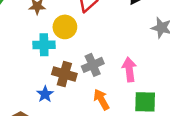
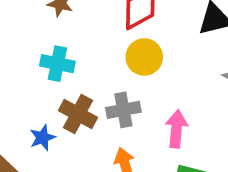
yellow circle: (65, 27) -> (144, 57), moved

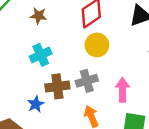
cyan cross: (57, 64) -> (41, 55), turned -30
brown cross: (78, 114) -> (57, 86), turned -30

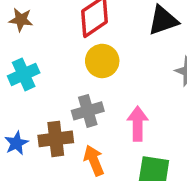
brown cross: (57, 86) -> (56, 139), moved

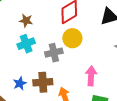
brown star: (21, 20) -> (26, 21), moved
gray cross: (88, 111) -> (54, 53), moved

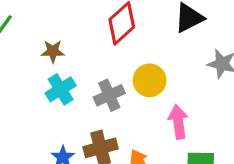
yellow circle: (72, 38) -> (150, 80), moved

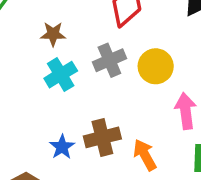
gray cross: (109, 95) -> (109, 60), moved

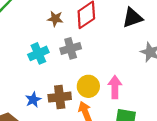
brown star: (53, 34) -> (55, 19), moved
yellow circle: (156, 66) -> (88, 86), moved

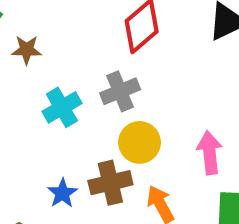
brown star: (55, 19) -> (27, 50), moved
yellow circle: (88, 86) -> (140, 142), moved

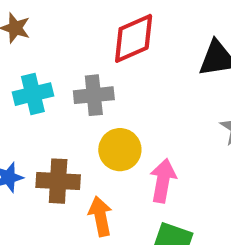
yellow circle: (140, 142) -> (120, 150), moved

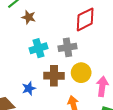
brown cross: (58, 181) -> (54, 76), moved

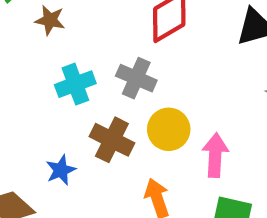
gray cross: (67, 47) -> (136, 78), turned 36
brown cross: (54, 76) -> (112, 140), turned 30

